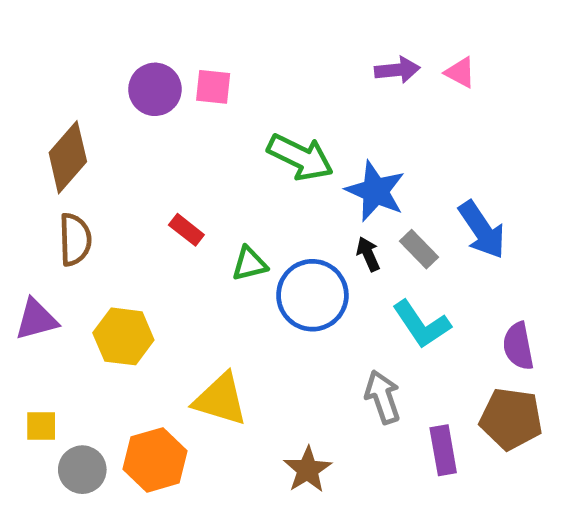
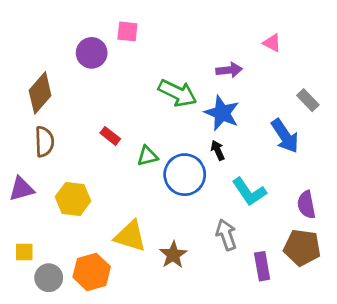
purple arrow: (397, 70) -> (229, 70), moved
pink square: (213, 87) -> (127, 31), moved
gray rectangle: (419, 249) -> (308, 100), moved
brown star: (308, 470) -> (173, 255), moved

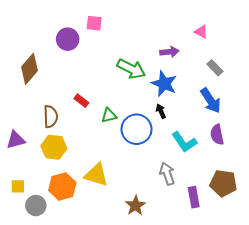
gray rectangle: (308, 100) -> (215, 68), moved
brown semicircle: (44, 142) -> (51, 117), moved
purple semicircle: (306, 205) -> (217, 135), moved
brown star: (173, 255) -> (135, 206), moved
orange hexagon: (92, 272) -> (62, 186), moved

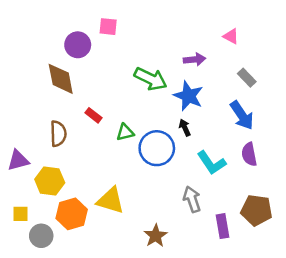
brown diamond: (29, 69) -> (61, 79), moved, turned -52
yellow hexagon: (54, 147) -> (50, 181), moved

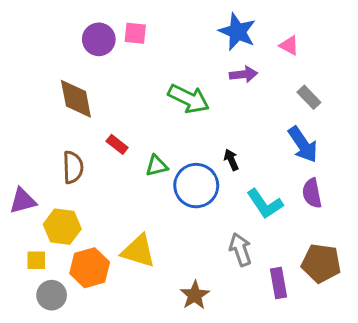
purple circle: (78, 45) -> (99, 39), moved
blue star: (188, 96) -> (237, 32), moved
yellow square: (21, 214) -> (36, 260), moved

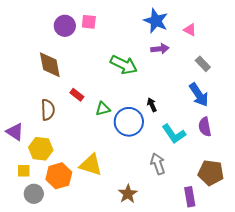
purple triangle: (23, 201) -> (15, 132), turned 48
purple rectangle: (278, 283) -> (190, 197), moved

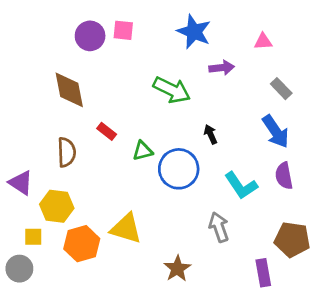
blue star: (156, 21) -> (194, 32), moved
pink triangle: (190, 30) -> (263, 41), turned -32
black arrow: (152, 105) -> (211, 134), moved
gray circle: (34, 194) -> (19, 269), moved

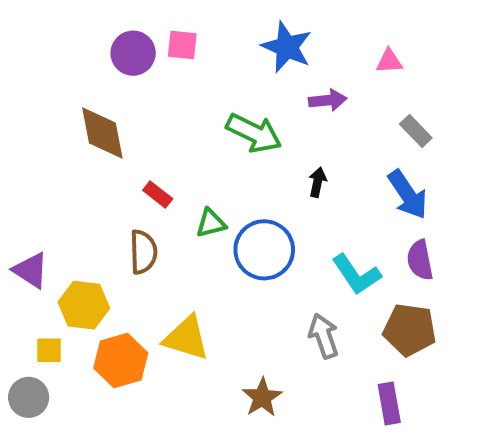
black arrow: (211, 134) -> (317, 182), moved, turned 36
brown semicircle: (66, 152) -> (143, 252), moved
brown pentagon: (292, 240) -> (410, 330), moved

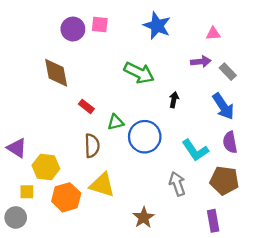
purple arrow: (328, 100) -> (201, 62), moved
brown semicircle: (143, 252) -> (92, 146), moved

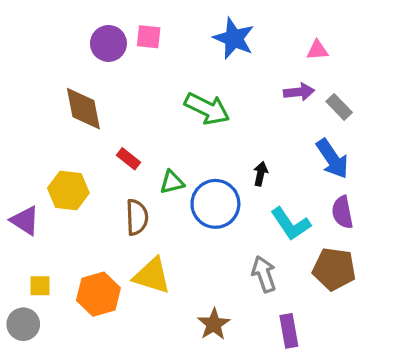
black arrow: (174, 100) -> (261, 174), moved
yellow hexagon: (46, 167) -> (68, 191), moved
purple rectangle: (213, 221) -> (289, 331), moved

